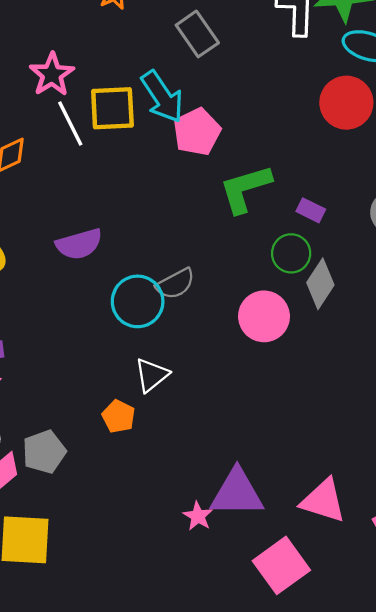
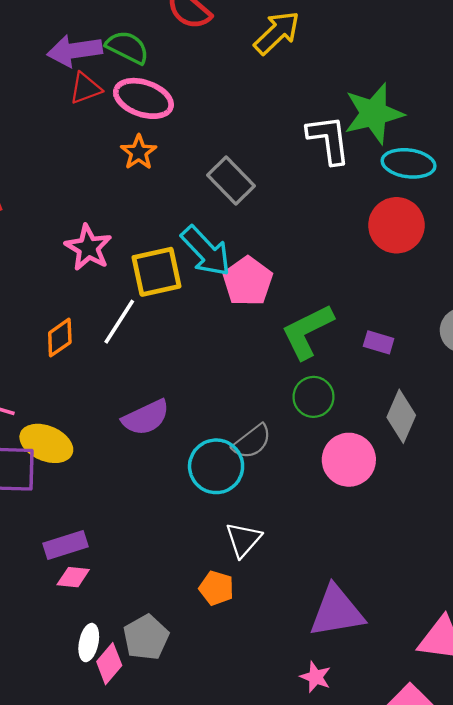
white line: (70, 124) -> (119, 322), moved, turned 69
green circle: (291, 253) -> (313, 397), moved
purple triangle: (237, 493) -> (337, 612), moved

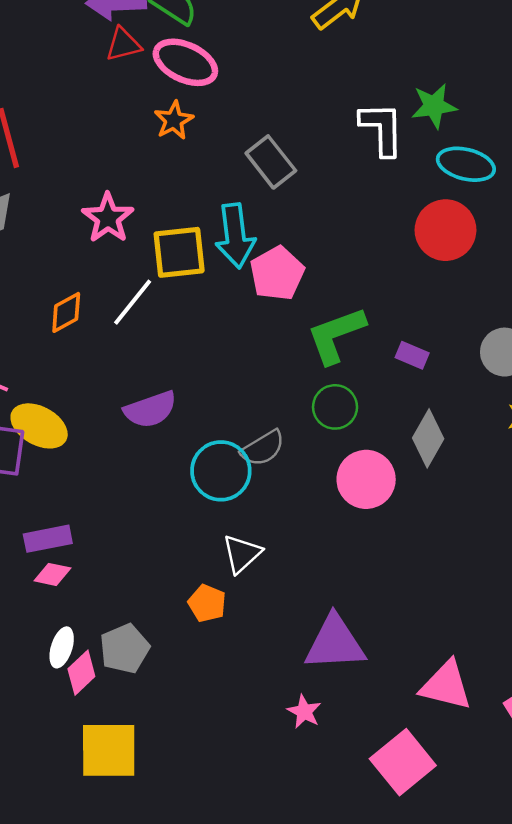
green star: (374, 113) -> (434, 106), size x0.7
cyan arrow: (206, 251) -> (235, 236), turned 30

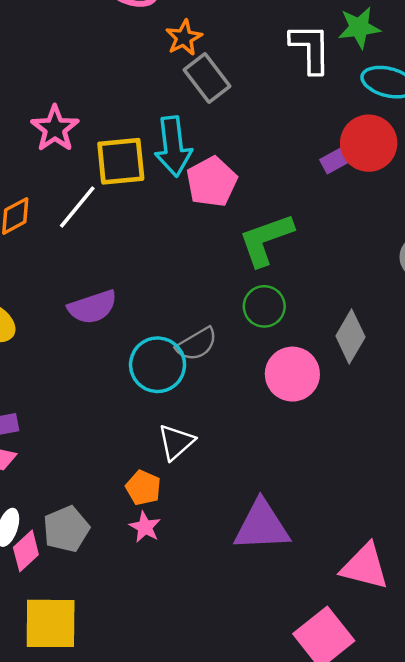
orange star: (174, 120) -> (184, 38), moved
purple rectangle: (412, 355) -> (335, 160), moved, turned -52
pink star: (304, 712) -> (145, 527), moved

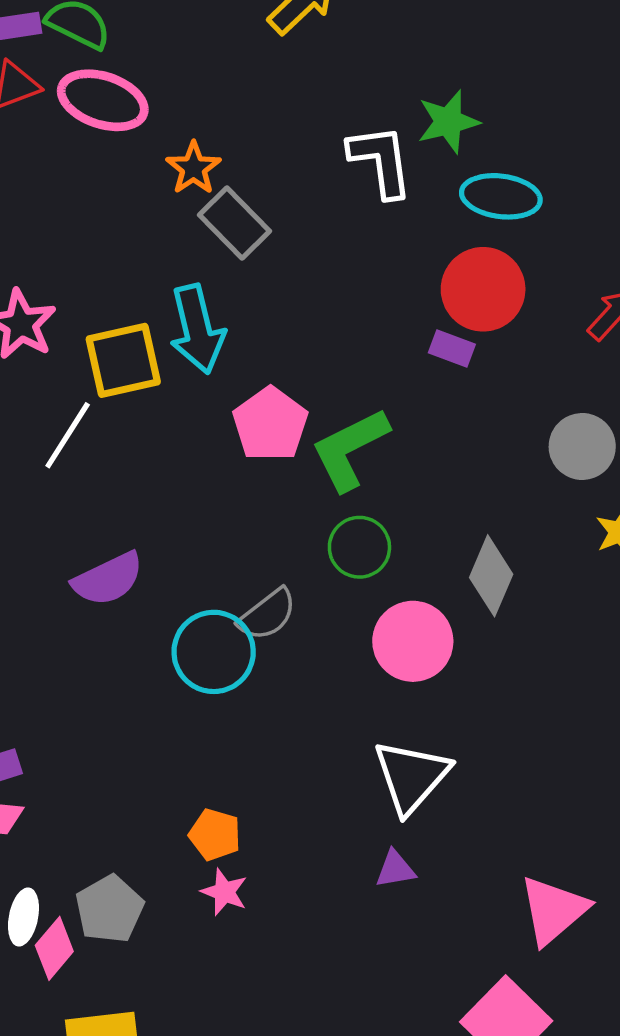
purple rectangle: (335, 160) -> (452, 348), moved, turned 56
pink pentagon: (212, 182) -> (270, 424), moved
white triangle: (176, 442) -> (411, 776), moved, size x1.4
purple triangle: (262, 526) -> (395, 869), size x0.5
pink triangle: (365, 566) -> (553, 910), turned -48

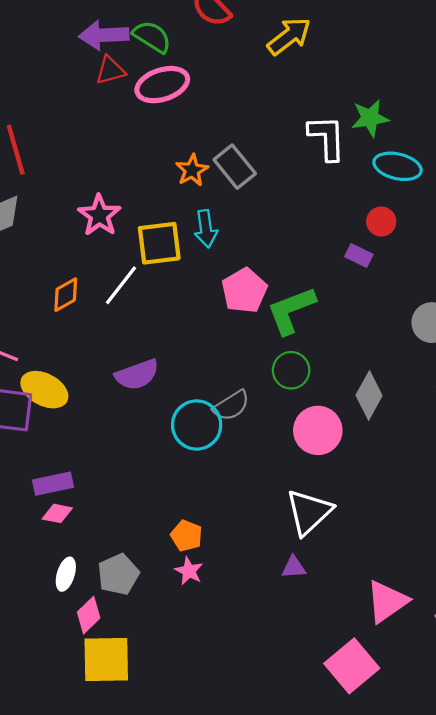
pink ellipse: (103, 100) -> (162, 85), turned -42
orange star: (193, 168) -> (192, 170), moved
red circle: (483, 289) -> (381, 221), size x0.6
cyan arrow: (197, 329) -> (206, 229), size x0.7
pink diamond: (54, 948) -> (89, 615), moved

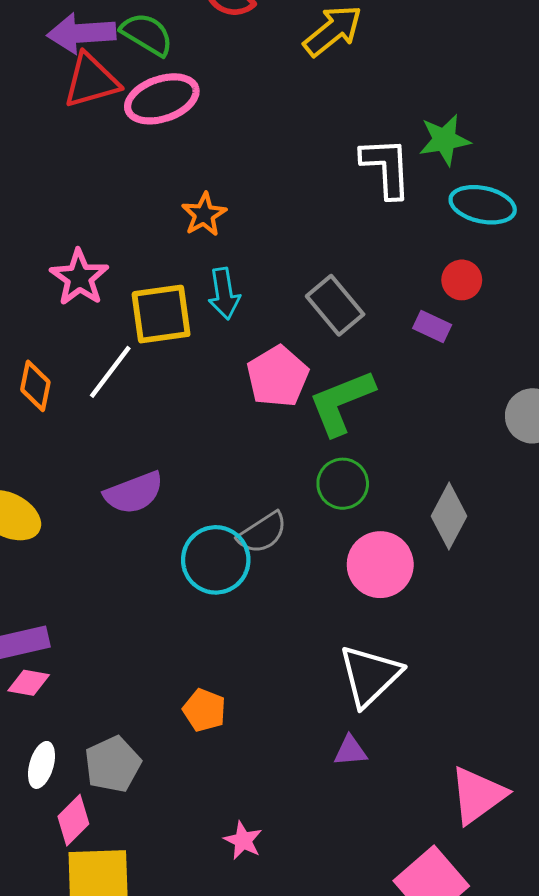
red triangle: (110, 70) -> (91, 81), size x1.4
gray rectangle: (235, 167) -> (335, 305), moved
orange diamond: (66, 295) -> (35, 386), turned -48
pink star: (189, 571) -> (243, 841), moved

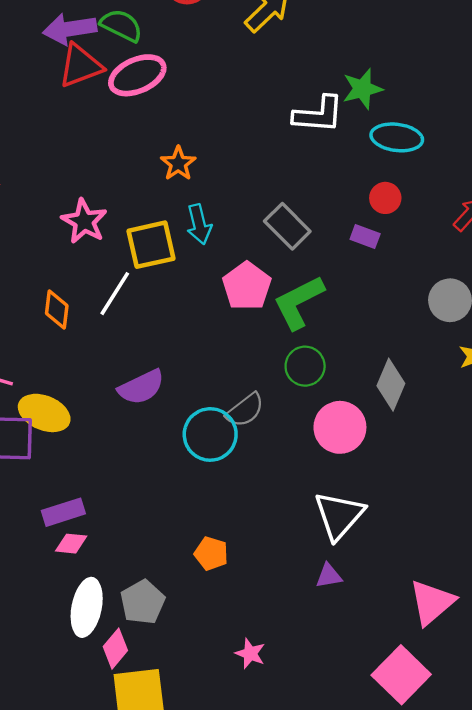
white L-shape: (386, 167) -> (318, 114), turned 102
white ellipse: (41, 765) -> (87, 607), size x1.6

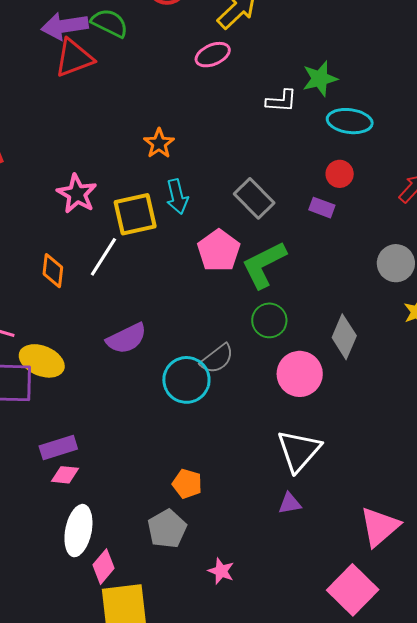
pink ellipse: (137, 75) -> (213, 55), moved, size x0.7
white L-shape: (318, 114) -> (281, 101), size x0.7
gray pentagon: (143, 602) -> (167, 529), moved

